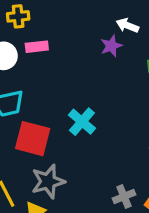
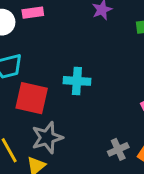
cyan cross: (82, 122) -> (77, 81), turned -35

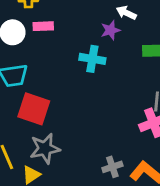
cyan cross: (77, 81) -> (92, 59), moved

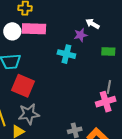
pink rectangle: (43, 26) -> (34, 29), size x1.6

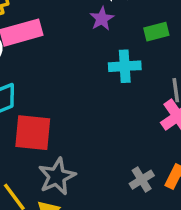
cyan cross: (66, 54) -> (125, 66), moved

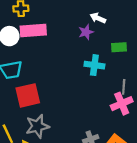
red square: (33, 133) -> (28, 95), turned -30

